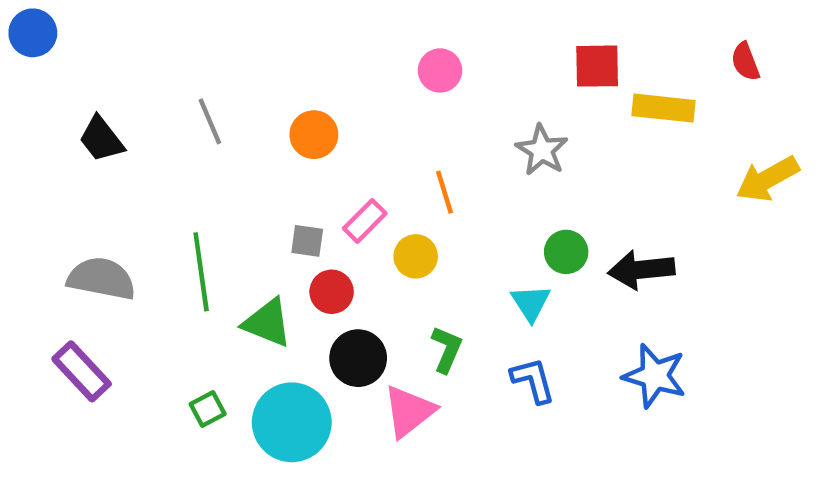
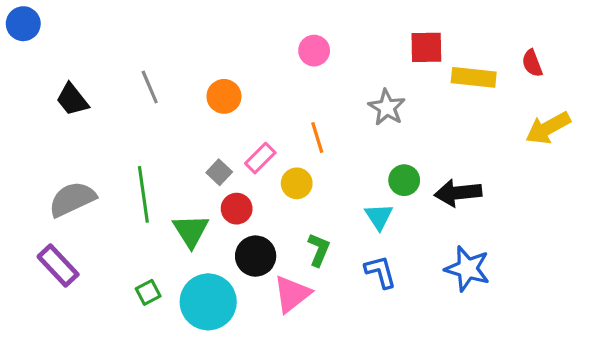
red semicircle: (745, 62) -> (532, 63), moved
gray square: (307, 241) -> (219, 172), turned 35
gray semicircle: (101, 278) -> (72, 199), turned -36
green triangle: (267, 323) -> (191, 231), turned 36

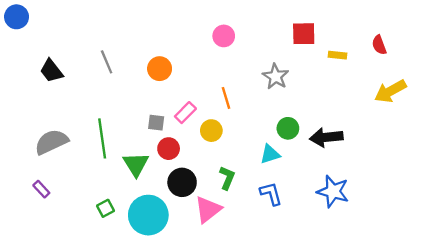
yellow rectangle: (474, 77) -> (337, 55), size x0.6
gray square: (219, 172) -> (156, 123), turned -36
cyan triangle: (379, 217) -> (270, 154), turned 45
purple rectangle: (58, 266) -> (41, 189), size x0.6

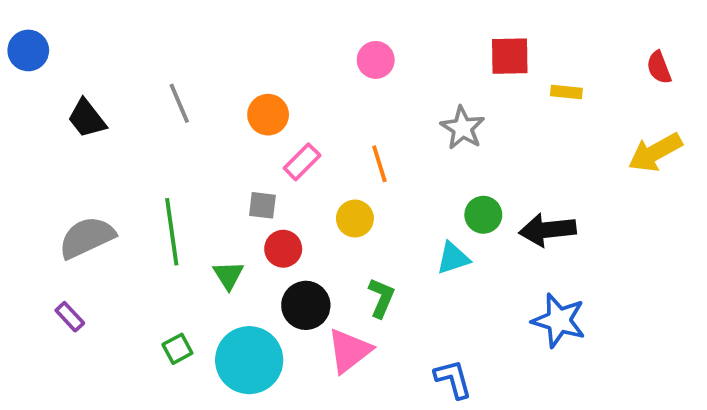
blue circle: (17, 17) -> (28, 50), moved
red semicircle: (379, 45) -> (659, 67), moved
pink rectangle: (185, 113) -> (302, 162), moved
green triangle: (136, 164) -> (228, 275), size x0.7
blue L-shape: (271, 194) -> (453, 379), moved

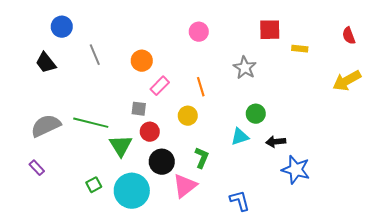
blue circle: (28, 50) -> (62, 27), moved
black arrow: (548, 230) -> (276, 142), moved, size x0.7
green line: (172, 232) -> (91, 123), turned -68
green triangle: (228, 275) -> (121, 146), size x1.4

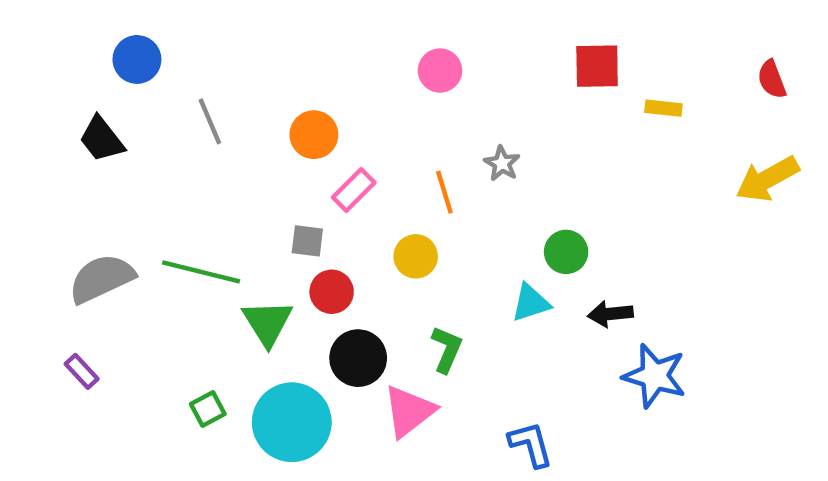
gray star: (245, 68) -> (502, 163), moved, size x0.7

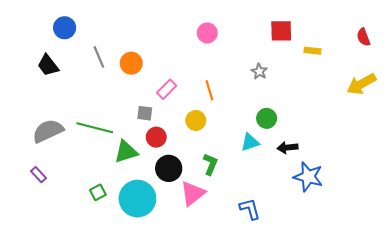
orange circle: (314, 135) -> (131, 63), moved
gray star: (502, 163) -> (259, 72), moved
green triangle: (267, 323) -> (126, 152), turned 45

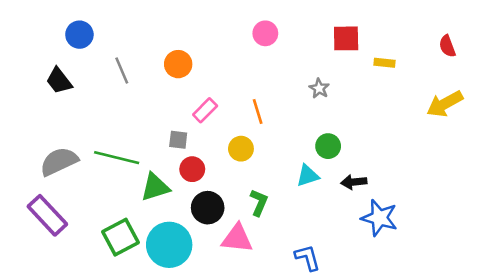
pink circle: (207, 33) -> (265, 33), moved
orange circle: (131, 63) -> (178, 64), moved
purple rectangle: (39, 175) -> (47, 215), size x2.0
green square: (98, 192) -> (120, 237), size x1.8
pink triangle: (193, 193) -> (237, 238), turned 44

